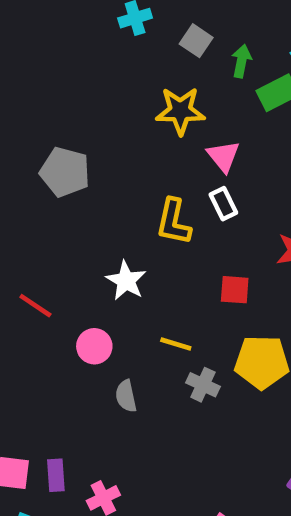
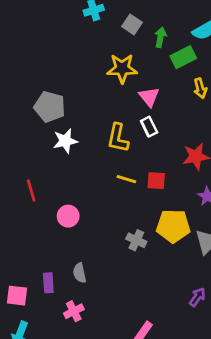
white star: (126, 281) -> (65, 141), moved, turned 30
red line: (35, 306) -> (31, 191), turned 40
yellow line: (176, 344) -> (126, 179), moved
gray semicircle: (126, 396) -> (80, 273), moved
purple rectangle: (56, 475) -> (48, 283), moved

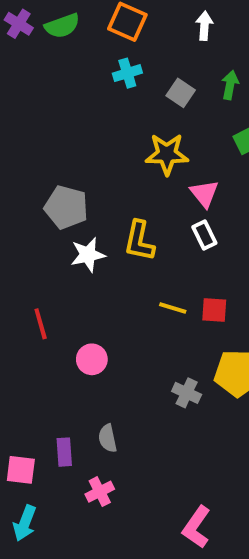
green arrow: (160, 37) -> (230, 85), moved
yellow L-shape: (118, 138) -> (139, 241), moved

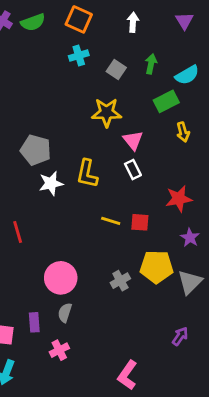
pink circle: (92, 359) -> (61, 278), moved, size x1.5
gray cross: (187, 393) -> (120, 281), turned 36
gray semicircle: (108, 438) -> (65, 313), turned 30

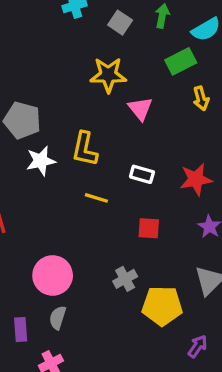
white rectangle: (133, 170) -> (142, 174), moved, turned -48
yellow line: (111, 221) -> (96, 198), moved
red square: (140, 222) -> (149, 228), moved
yellow pentagon: (157, 267) -> (162, 306), moved

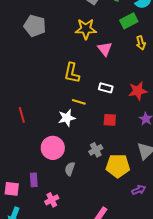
gray pentagon: (22, 120) -> (35, 26), moved
white star: (41, 161) -> (67, 118), moved
gray semicircle: (58, 318) -> (70, 169), moved
purple arrow: (198, 346) -> (139, 190), turned 32

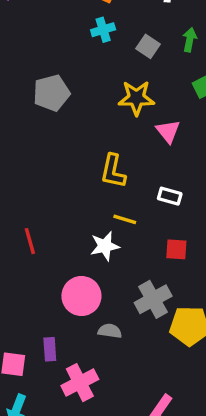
gray pentagon: (35, 26) -> (52, 93), turned -30
gray cross: (96, 150) -> (153, 299), size x1.5
gray semicircle: (70, 169) -> (110, 331), turned 80
pink cross: (52, 200) -> (80, 383), size x1.5

